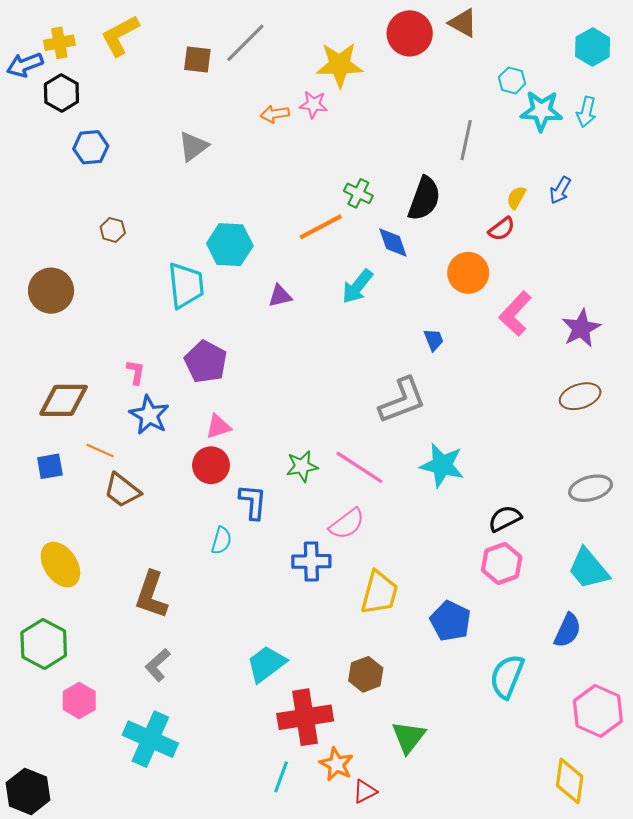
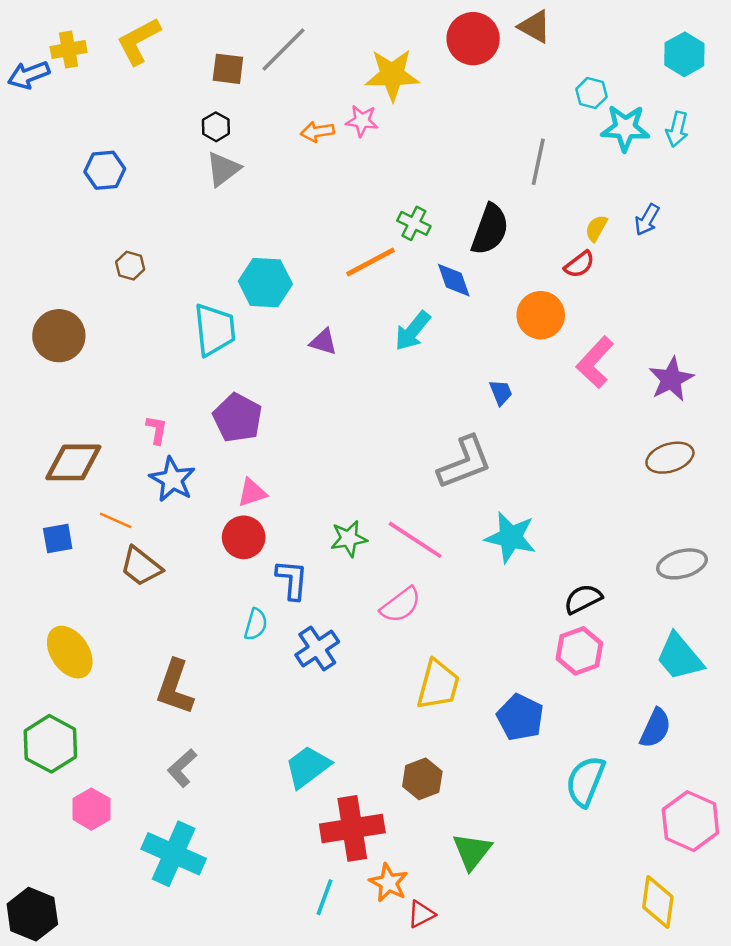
black hexagon: (61, 93) -> (216, 127), moved, size x0.7
purple triangle: (280, 296) -> (323, 342), turned 30
blue cross: (311, 561) -> (317, 648), moved, turned -33

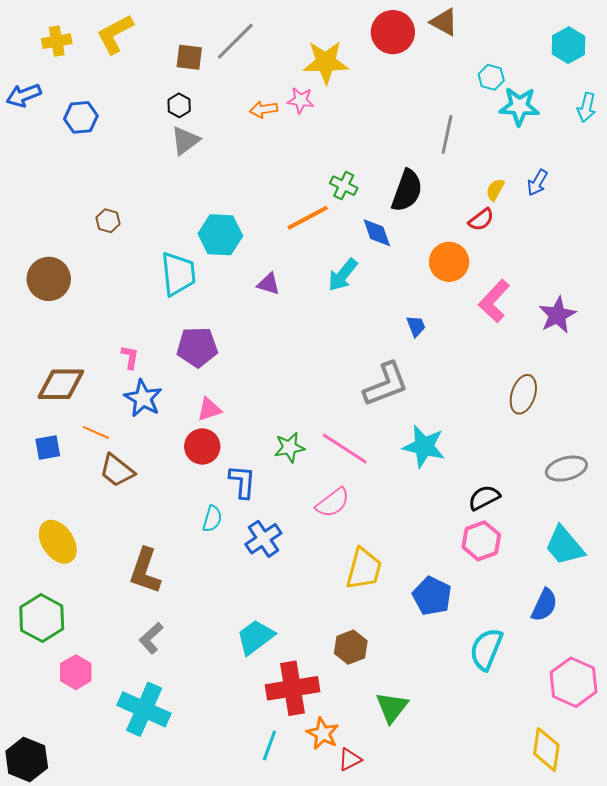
blue arrow: (29, 75) -> (24, 95), moved
cyan arrow: (677, 129) -> (587, 107), moved
blue hexagon: (105, 170) -> (81, 117), moved
purple pentagon: (238, 418) -> (197, 347), turned -30
brown ellipse: (670, 458) -> (523, 394), moved, turned -54

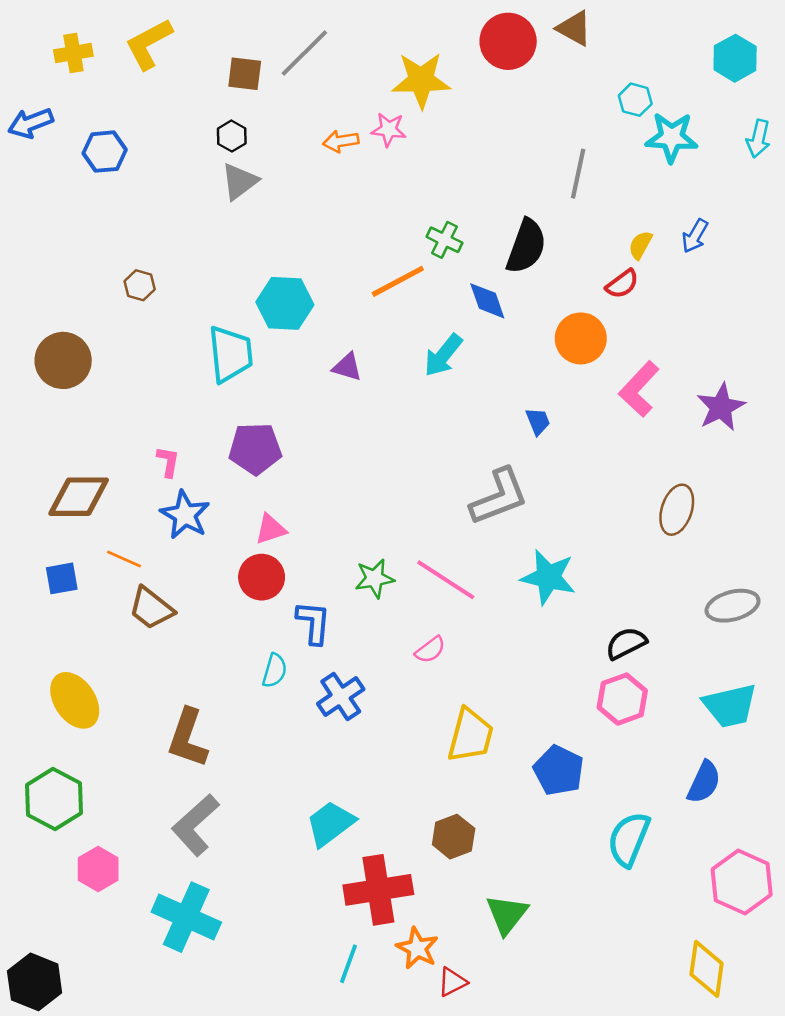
pink semicircle: (333, 503) -> (430, 650), size x0.7
cyan trapezoid: (564, 546) -> (730, 706), turned -63
gray L-shape: (151, 638) -> (195, 825), size x1.5

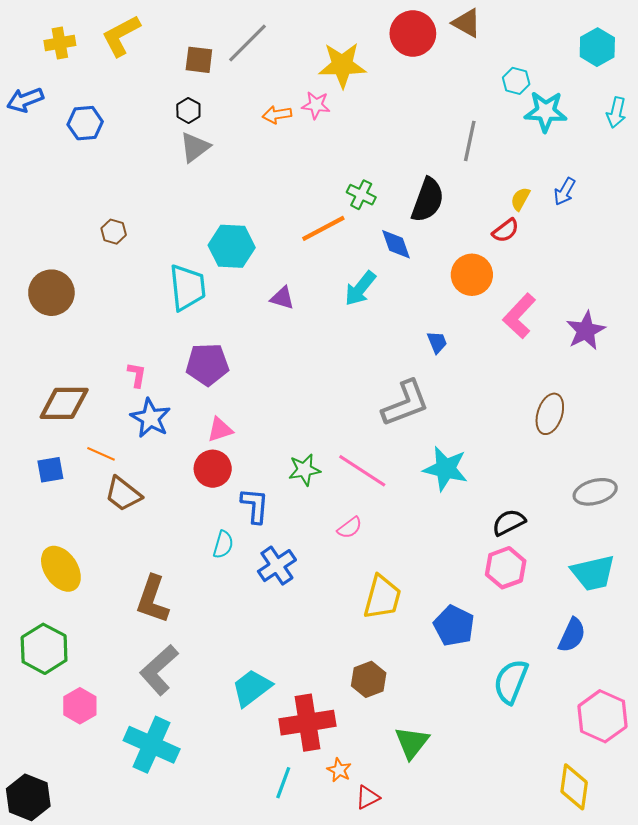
cyan trapezoid: (330, 824) -> (252, 688), moved
orange star: (417, 948) -> (339, 770), size x0.7

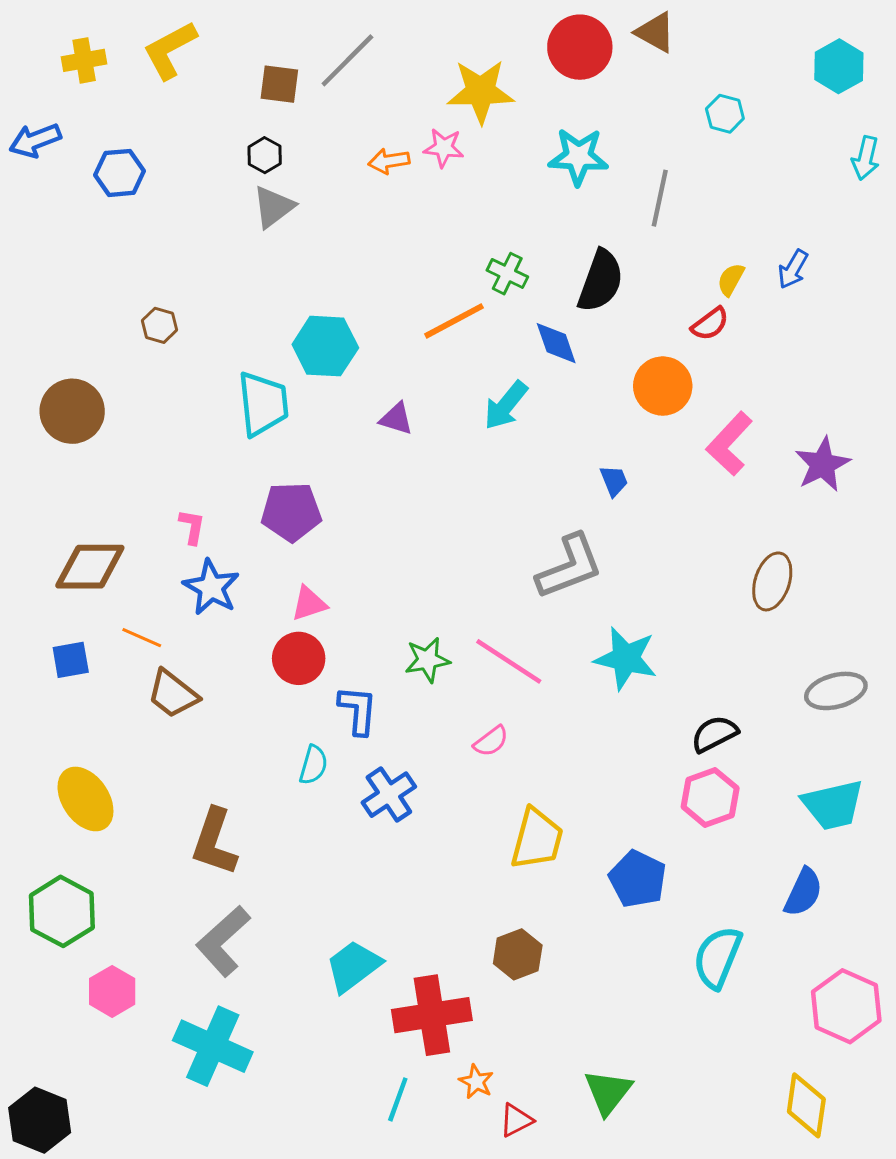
cyan star: (546, 111) -> (578, 157), moved
green triangle: (412, 743) -> (608, 1092), moved

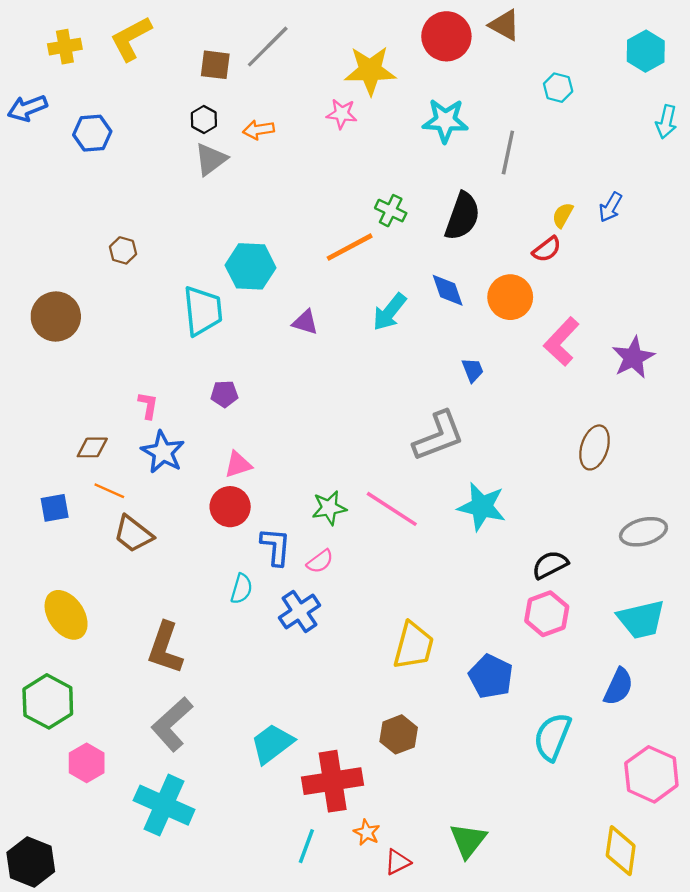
orange arrow: (389, 161) -> (259, 130), moved
blue diamond: (556, 343) -> (448, 290), moved
purple pentagon: (291, 512) -> (224, 394), size x0.6
brown diamond: (90, 567) -> (92, 447), moved, size x0.6
pink semicircle: (491, 741) -> (320, 561), moved

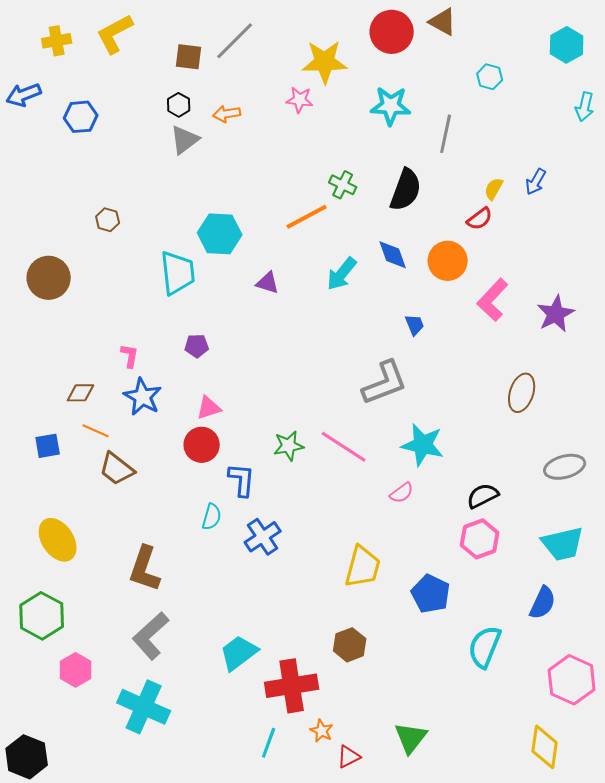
pink semicircle: (320, 561) -> (402, 493), moved

